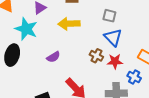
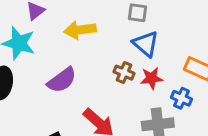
purple semicircle: (53, 57) -> (62, 80), size x1.5

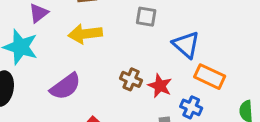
blue triangle: (146, 44) -> (186, 45), moved
red star: (152, 78) -> (160, 86), turned 30

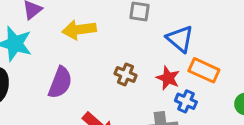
purple semicircle: (65, 86) -> (60, 83), turned -32
red star: (160, 86) -> (168, 78), moved

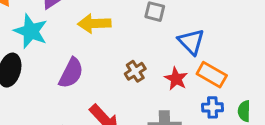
brown cross: (126, 74) -> (135, 71), turned 30
blue cross: (186, 101) -> (213, 107), moved, turned -30

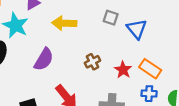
blue triangle: (191, 42) -> (137, 29), moved

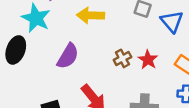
red star: (123, 70) -> (148, 60), moved

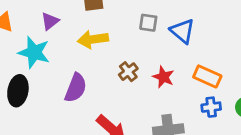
brown cross: (122, 58) -> (128, 72), moved

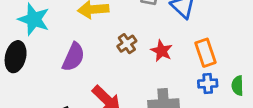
orange rectangle: (207, 76) -> (205, 53), turned 44

